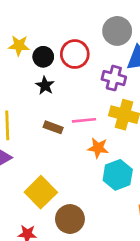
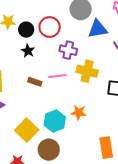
purple cross: (114, 78) -> (68, 50), moved
orange star: (98, 148) -> (79, 113), moved
cyan hexagon: (118, 175) -> (55, 121), moved

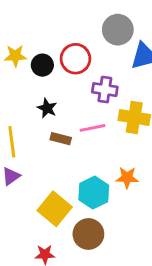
black star: (28, 51) -> (47, 108), moved

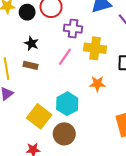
pink line: (92, 128) -> (65, 57), turned -42
brown rectangle: (61, 139) -> (31, 65), moved
orange star: (127, 178) -> (97, 84), moved

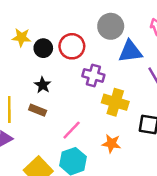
pink line: (65, 57) -> (72, 130), moved

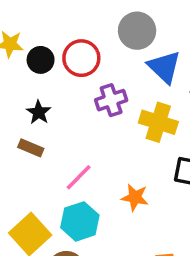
blue triangle: (130, 51) -> (164, 67), turned 50
purple cross: (93, 75) -> (111, 100), turned -35
yellow cross: (115, 102) -> (158, 122), moved

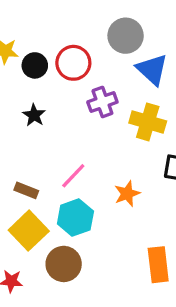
brown rectangle: (31, 148) -> (26, 190), moved
orange star: (135, 197) -> (127, 194), turned -30

